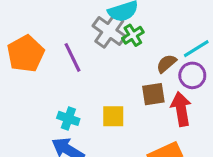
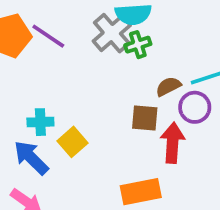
purple line: (73, 57) -> (48, 36), moved, turned -44
yellow square: (113, 116) -> (73, 142), moved, turned 35
cyan cross: (68, 118) -> (40, 122), turned -35

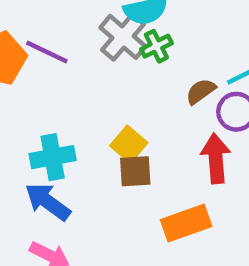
brown square: (145, 118) -> (135, 171), moved
cyan cross: (40, 122) -> (53, 157), size x1.4
yellow square: (73, 142) -> (129, 144), moved

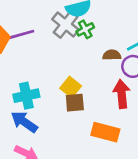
purple line: (47, 52) -> (21, 34), turned -40
brown semicircle: (201, 91) -> (112, 55), turned 36
orange rectangle: (186, 223) -> (105, 132), turned 36

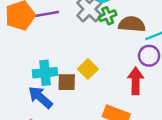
brown semicircle: (112, 55) -> (132, 24), moved, size x1.5
brown square: (75, 103) -> (67, 82), moved

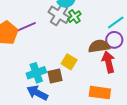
brown semicircle: (132, 24) -> (99, 46), moved

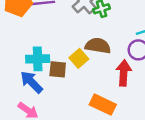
brown semicircle: (99, 46) -> (98, 46), moved

